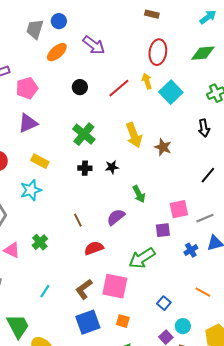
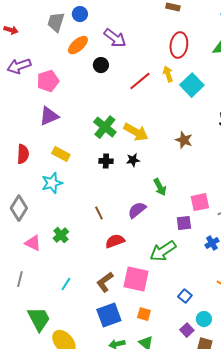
black circle: (80, 87) -> (101, 65), moved
yellow arrow: (134, 135) -> (136, 132), moved, turned -40

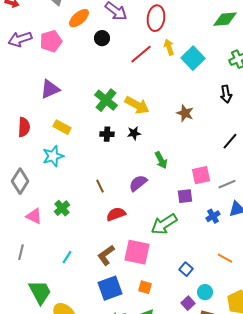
red ellipse: (179, 45) -> (156, 18), moved
pink pentagon: (48, 81) -> (51, 41), moved

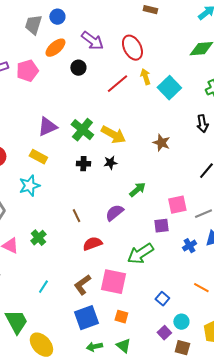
red ellipse: (156, 18) -> (132, 48), turned -35
purple triangle: (50, 89) -> (47, 127), moved
green arrow: (161, 160) -> (137, 190), turned -102

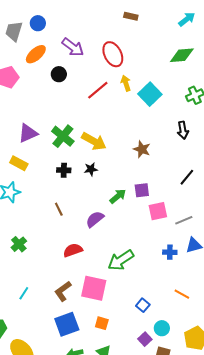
brown line: (76, 216) -> (59, 209), moved
purple square: (161, 226) -> (142, 190), moved
blue cross: (189, 246) -> (170, 252), turned 32

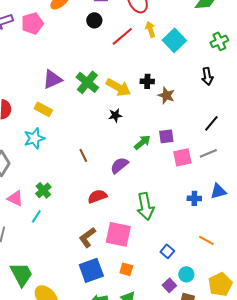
black circle: (59, 74) -> (94, 20), moved
black cross: (64, 170) -> (147, 81), moved
gray line: (184, 220) -> (208, 153), moved
green arrow: (121, 260) -> (145, 206), turned -68
cyan line: (24, 293) -> (36, 216), moved

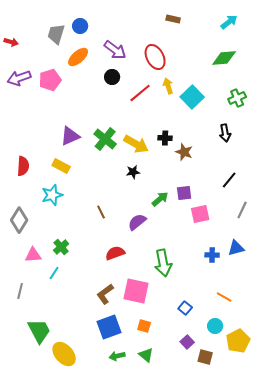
gray line: (208, 153) -> (242, 210), moved, turned -42
pink triangle: (15, 198) -> (33, 255), turned -30
cyan circle: (186, 274) -> (215, 326), moved

